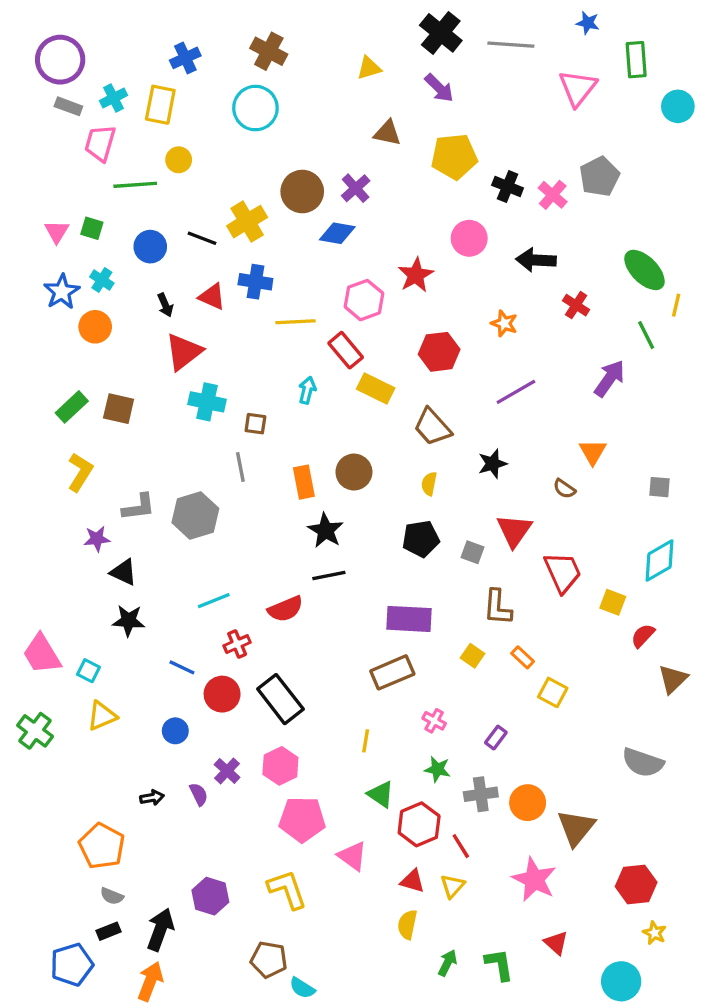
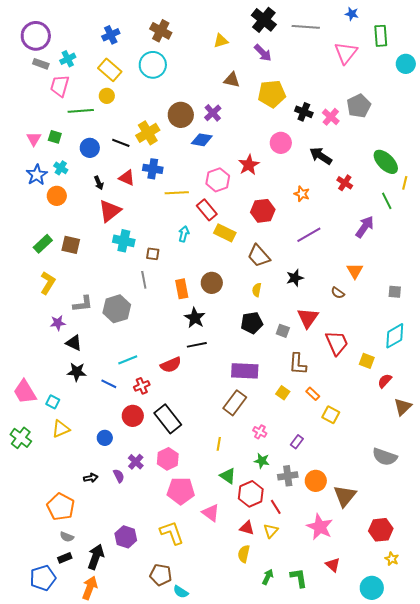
yellow rectangle: (160, 105) -> (110, 70), moved, turned -60
black arrow: (536, 260) -> (321, 156), turned 30
blue line: (182, 667) -> (109, 384), moved
brown rectangle: (392, 672) -> (235, 403), turned -30

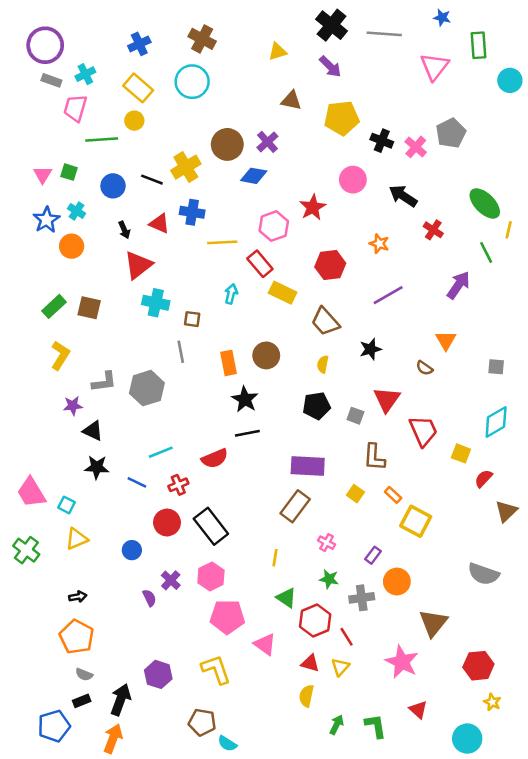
yellow square: (331, 415) -> (416, 521), size x1.4
black arrow: (91, 478) -> (78, 597), moved
orange circle: (316, 481) -> (397, 582), moved

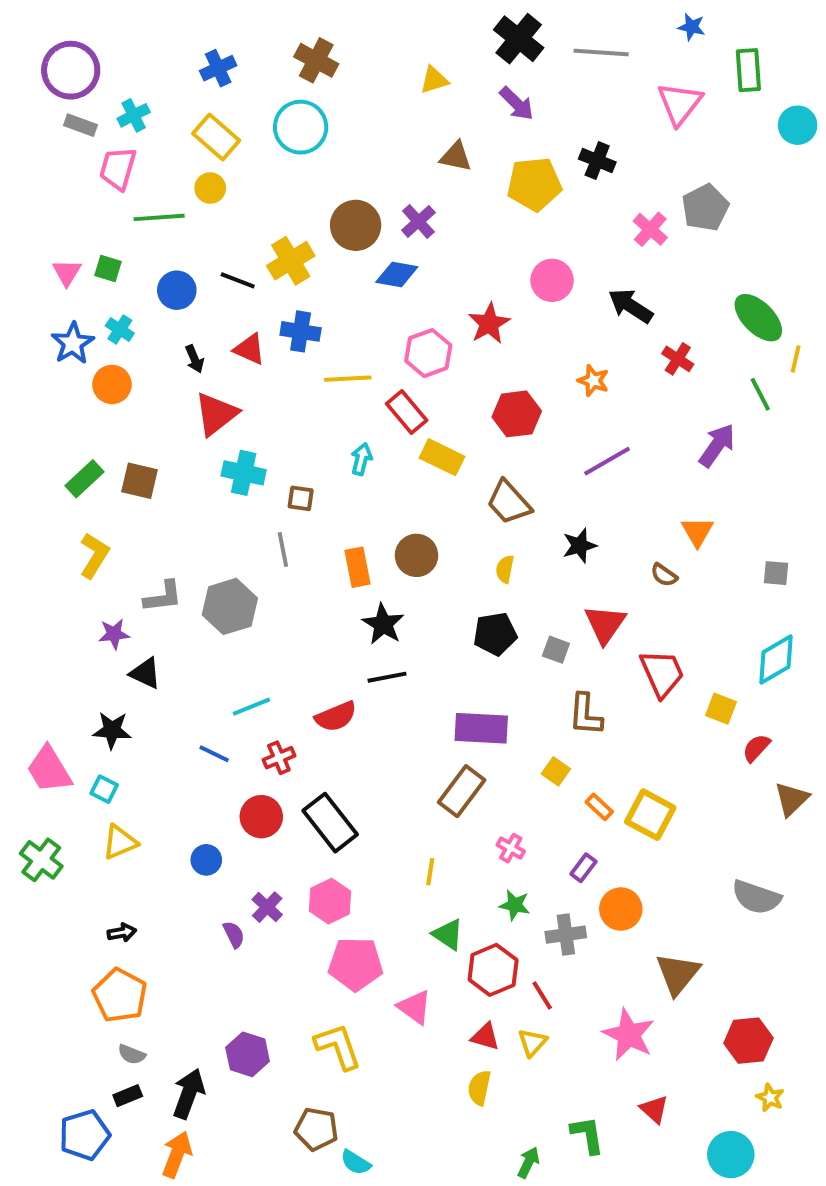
black cross: (382, 141) -> (597, 161), moved
black star: (97, 467) -> (112, 730), moved
orange rectangle: (393, 495) -> (599, 807), moved
green arrow: (337, 725) -> (528, 1162), moved

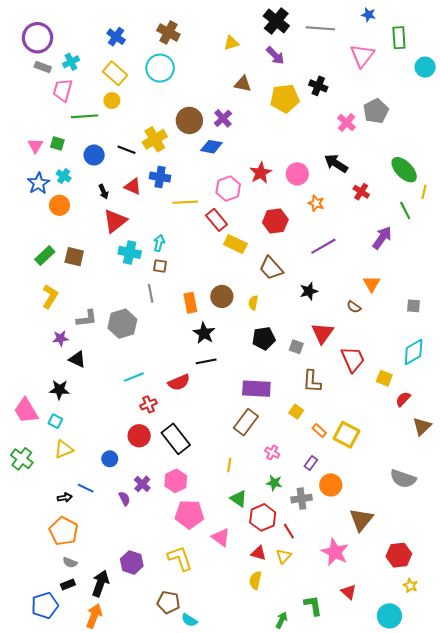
blue cross: (218, 68) -> (116, 37), turned -30
pink circle: (552, 280) -> (297, 174), moved
cyan arrow: (361, 459) -> (159, 243), moved
yellow semicircle: (505, 569) -> (253, 303), moved
blue line: (214, 754) -> (86, 488), moved

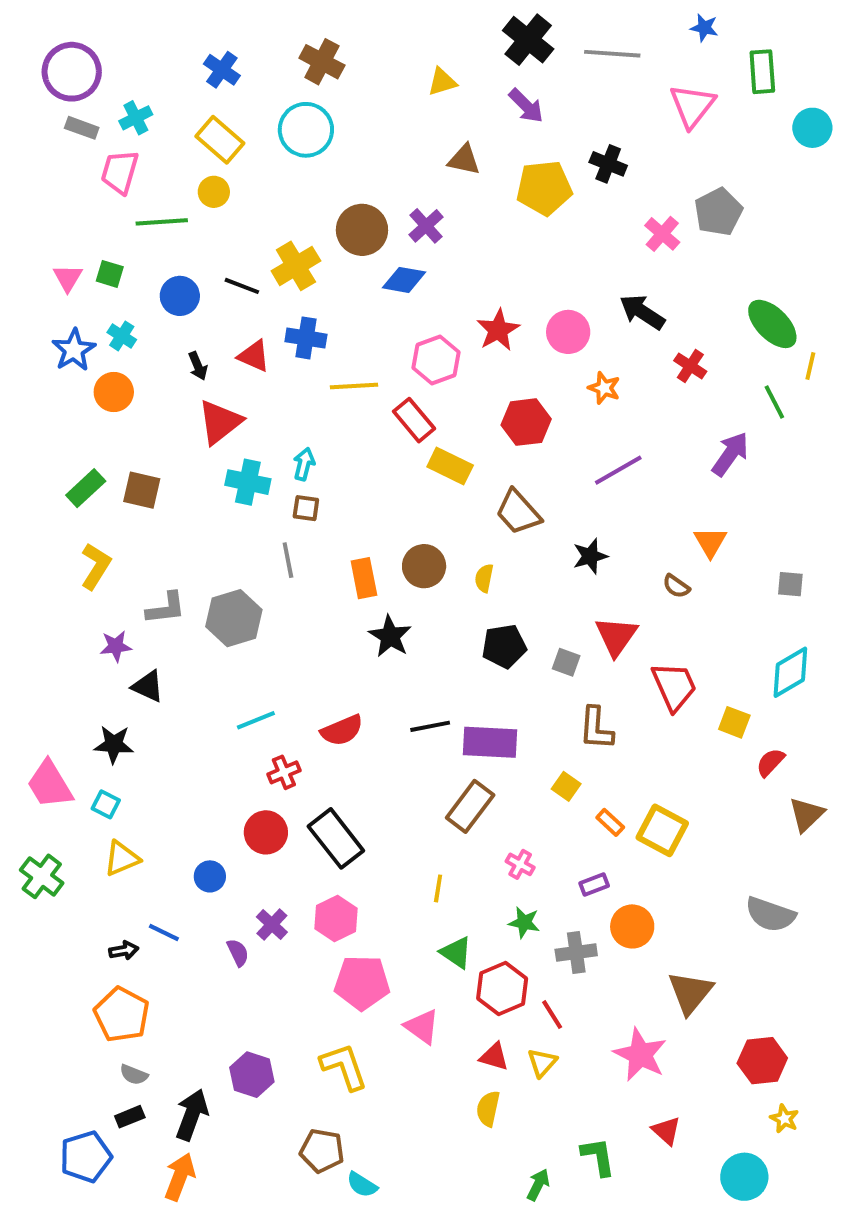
black line: (206, 361) -> (430, 726), moved
purple rectangle: (311, 463) -> (594, 884), turned 32

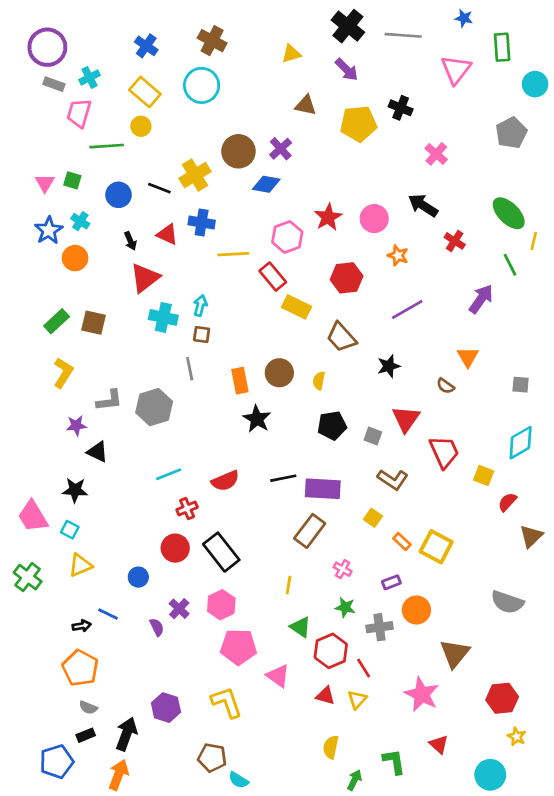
gray pentagon: (718, 212) -> (511, 133), moved
brown L-shape: (596, 728) -> (393, 480), turned -60
yellow semicircle: (488, 1109) -> (331, 747), moved

